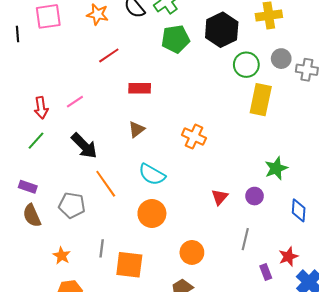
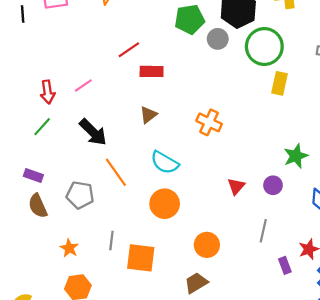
red line: (109, 55) -> (129, 50), moved
gray circle: (281, 59) -> (218, 39), moved
green circle: (246, 65) -> (264, 46), size x1.4
yellow rectangle: (261, 100) -> (280, 83), size x0.7

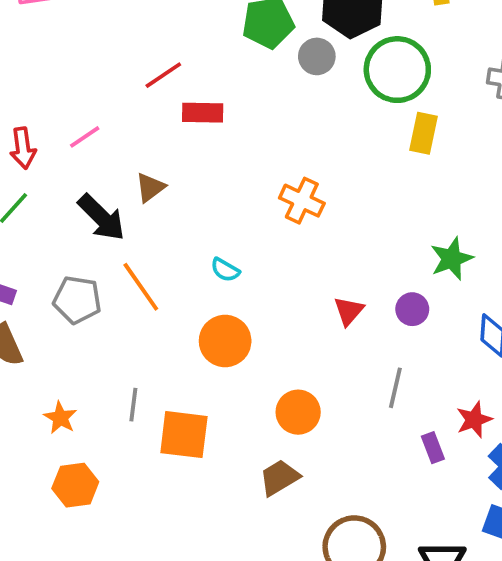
brown triangle: (148, 115) -> (150, 187), moved
cyan semicircle: (165, 162) -> (225, 270), size x0.6
gray pentagon: (80, 195) -> (77, 300), moved

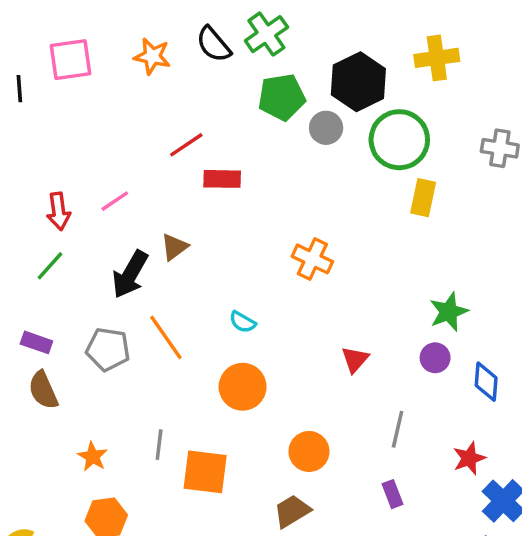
black arrow: (102, 217) -> (130, 274), turned 75
purple circle: (412, 309) -> (435, 358), moved
purple rectangle: (433, 448) -> (392, 494), moved

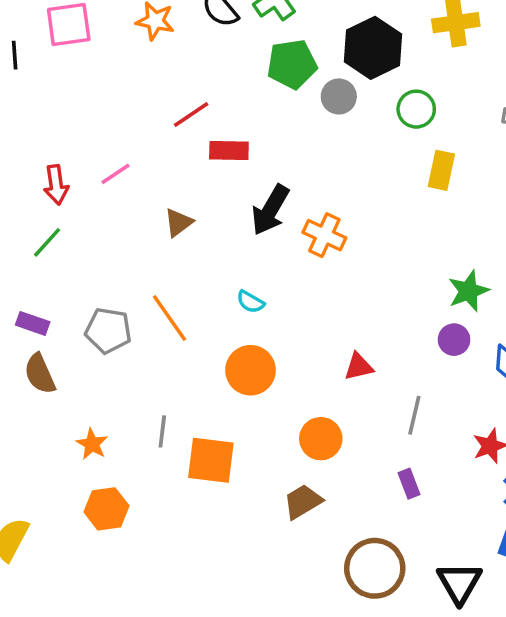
green circle: (399, 140) -> (416, 109), size x0.6
black arrow: (130, 274) -> (270, 210), moved
red triangle: (355, 359) -> (359, 367), moved, turned 36

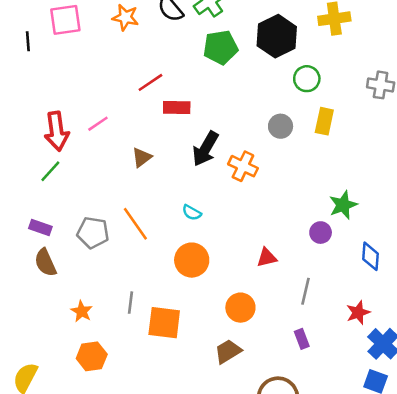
gray circle: (339, 96) -> (281, 126), moved
red arrow: (56, 185) -> (57, 131), size x1.4
purple circle: (454, 340) -> (321, 233), moved

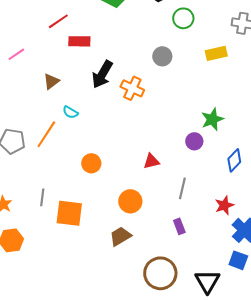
yellow rectangle: (324, 121) -> (216, 53), moved, turned 65
cyan semicircle: (192, 213) -> (70, 112), moved
orange line: (135, 224) -> (46, 134), turned 68
blue diamond: (371, 256) -> (234, 160), turned 40
orange circle: (192, 260) -> (91, 163), size x0.7

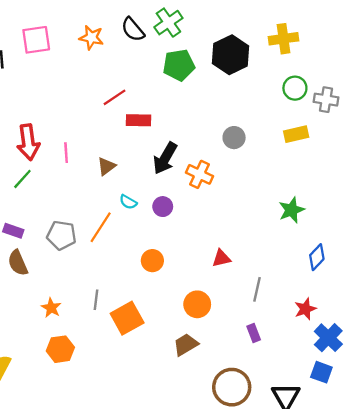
green circle: (183, 18) -> (295, 88), moved
pink line: (16, 54) -> (66, 153), moved, turned -60
purple circle: (194, 141) -> (163, 207), moved
orange square: (69, 213) -> (127, 318), turned -36

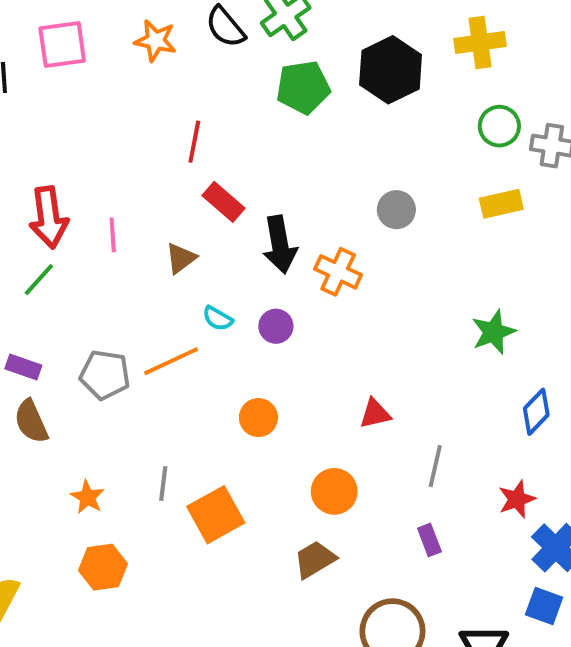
red line: (114, 97) -> (194, 142), turned -45
red rectangle: (139, 120) -> (223, 202), moved, turned 40
black arrow: (165, 158) -> (280, 245), turned -40
orange line: (101, 227) -> (171, 361), turned 32

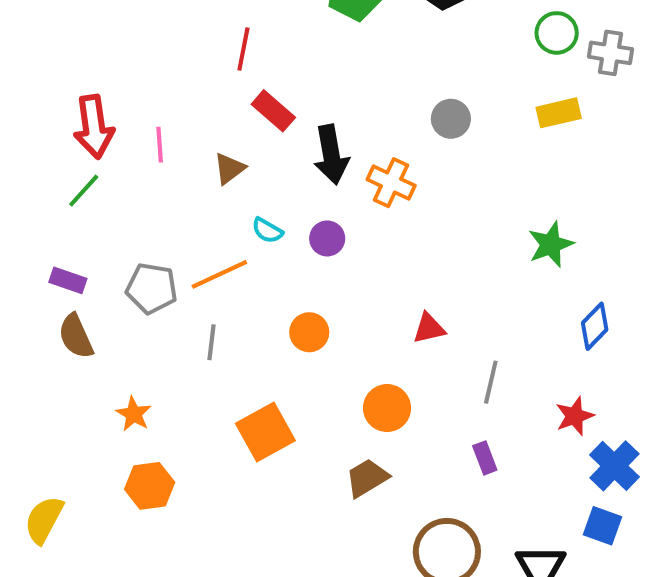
gray line: (163, 484) -> (211, 342), moved

